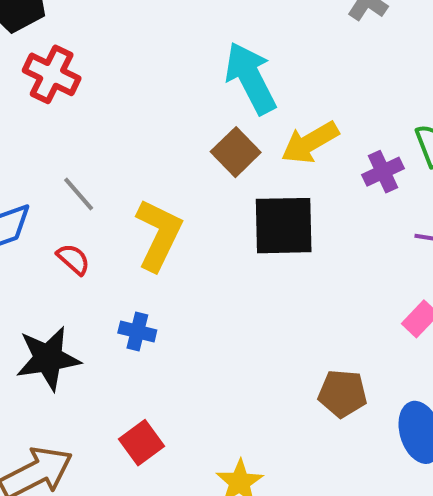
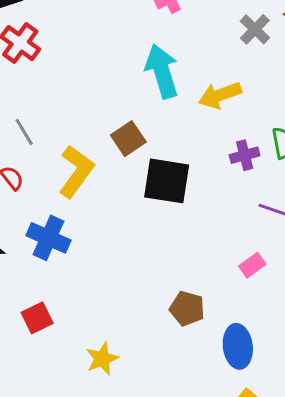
yellow arrow: (310, 143) -> (220, 95), moved
brown square: (236, 152) -> (128, 139), moved
blue cross: (137, 332) -> (48, 238), size x1.6

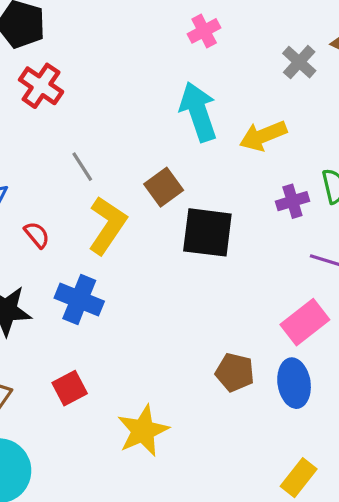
gray line: (24, 132) -> (82, 167), moved
pink rectangle: (252, 265) -> (305, 322), size x1.6
blue ellipse: (238, 346) -> (294, 383), moved
yellow star: (102, 359) -> (143, 431), size x1.4

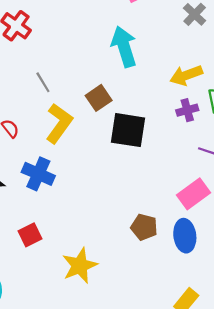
yellow arrow: (263, 136) -> (186, 75), moved

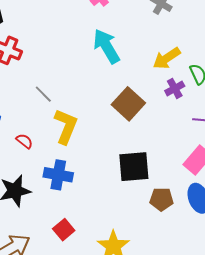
brown square: (99, 98) -> (128, 104), moved, size x1.4
black square: (128, 130) -> (134, 167), moved

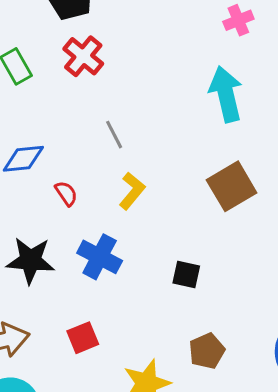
yellow L-shape: (66, 126) -> (132, 191), size x0.7
black square: (134, 167) -> (186, 275), moved, size x0.6
brown pentagon: (161, 199) -> (207, 351), moved, turned 30

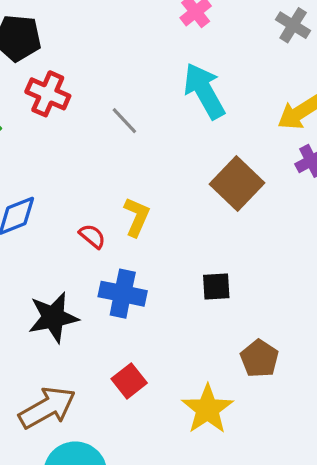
gray line: (114, 135) -> (124, 121), moved
red semicircle: (66, 193) -> (92, 236), moved

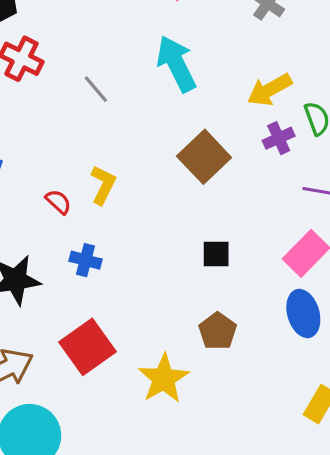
black square: (216, 287) -> (216, 254), moved
blue cross: (123, 294) -> (86, 260), size x0.7
red square: (129, 381) -> (87, 347), size x1.6

